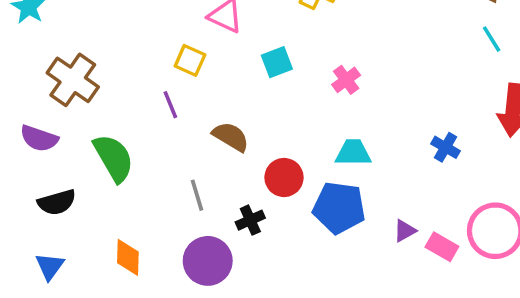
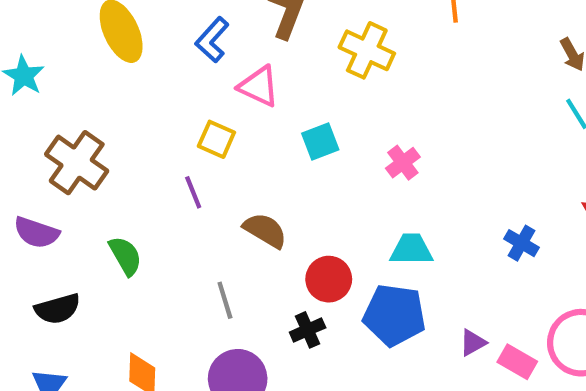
green semicircle: (114, 158) -> (125, 256), size x0.7
black cross: (250, 220) -> (308, 330), moved

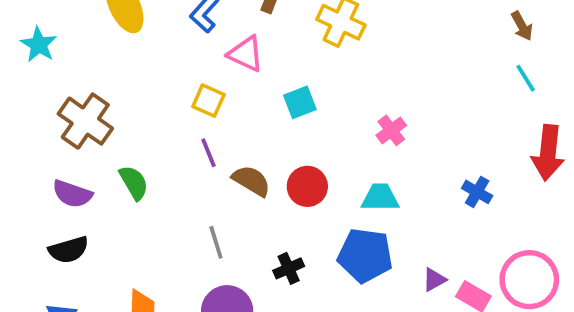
pink cross: (403, 163) -> (391, 130), moved
purple line: (193, 192) -> (208, 153), moved
purple semicircle: (36, 233) -> (72, 194), moved
green semicircle: (125, 256) -> (134, 183), moved
red circle: (329, 279) -> (307, 186), moved

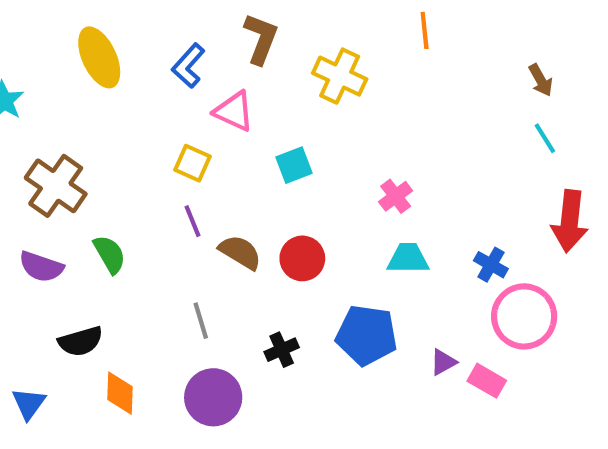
cyan trapezoid: (380, 198) -> (408, 258), moved
black semicircle: (69, 250) -> (81, 341), moved
pink circle: (529, 280) -> (524, 316), moved

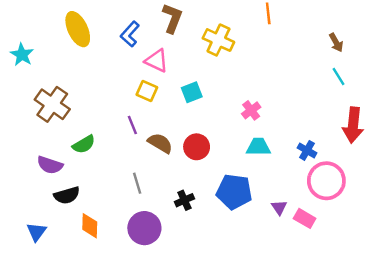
yellow square: (192, 163) -> (147, 91), moved
green semicircle: (110, 254) -> (84, 144), turned 90
purple semicircle: (41, 267) -> (50, 165), moved
purple triangle: (443, 362) -> (279, 207), turned -35

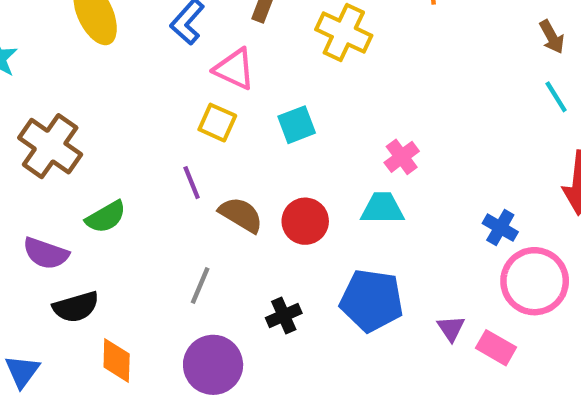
cyan trapezoid: (258, 147) -> (382, 208), moved
gray line: (137, 183) -> (200, 285), turned 40

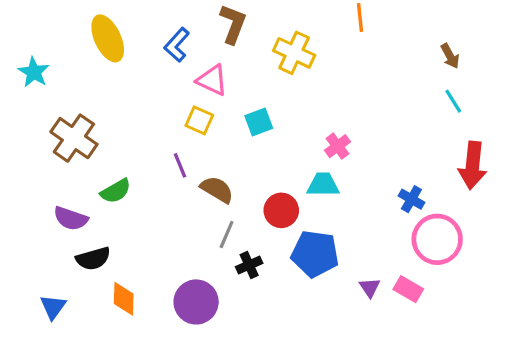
red circle: (305, 221) -> (281, 210), moved
gray line: (200, 285) -> (227, 234), moved
purple triangle: (451, 328) -> (370, 288), moved

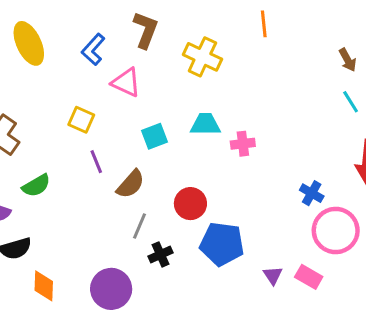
yellow square: (199, 120) -> (81, 120), moved
cyan square: (259, 122) -> (155, 136), moved
pink cross: (338, 146) -> (243, 144), turned 30
cyan trapezoid: (323, 185) -> (205, 124), moved
brown semicircle: (217, 189) -> (131, 184), turned 100

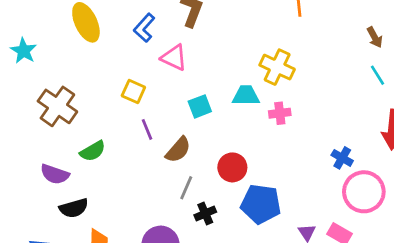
yellow cross: (202, 57) -> (277, 67), moved

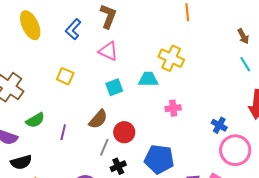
pink triangle: (174, 58) -> (108, 51), moved
pink cross: (280, 113) -> (173, 108), moved
purple line: (147, 129) -> (63, 132), moved, turned 35
red circle: (232, 167) -> (124, 132), moved

